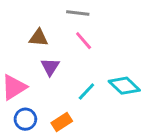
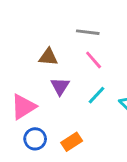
cyan line: (86, 92) -> (96, 95), moved

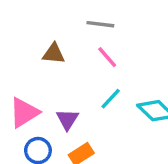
purple triangle: (60, 86) -> (67, 119), moved

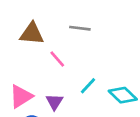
brown triangle: (54, 54) -> (32, 34), moved, size x1.4
pink line: (107, 57) -> (57, 59), moved

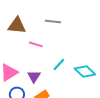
pink line: (57, 59) -> (36, 44), turned -32

